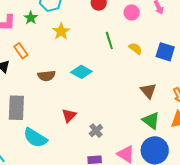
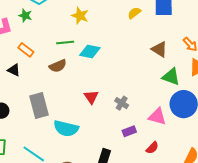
yellow star: (61, 31) -> (80, 16), moved
green line: (109, 41) -> (65, 42), moved, turned -60
yellow semicircle: (135, 48) -> (134, 13), turned -56

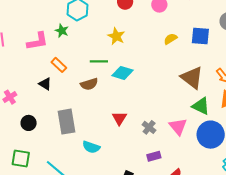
brown triangle: (159, 49) -> (192, 78), size x1.4
pink triangle: (157, 117) -> (178, 127), moved, turned 30
cyan semicircle: (66, 128) -> (91, 147), size x0.7

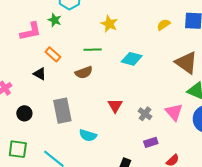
cyan diamond: (123, 73) -> (132, 59), moved

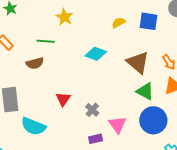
cyan diamond: (132, 59) -> (96, 54), moved
pink triangle: (174, 112) -> (117, 125), moved
cyan semicircle: (88, 135) -> (33, 126), size x1.4

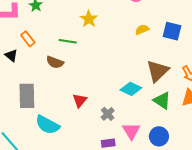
cyan diamond: (96, 54) -> (131, 89), moved
brown triangle: (138, 62) -> (158, 71), turned 30
brown semicircle: (35, 63) -> (55, 62), turned 30
blue circle: (153, 120) -> (159, 136), moved, size x0.7

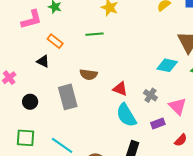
brown semicircle: (55, 62) -> (89, 74), moved
red triangle: (80, 100) -> (120, 89), turned -35
cyan semicircle: (48, 125) -> (126, 115), moved, turned 45

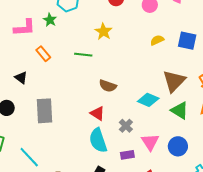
black triangle: (43, 61) -> (21, 78), moved
brown semicircle: (89, 74) -> (108, 86), moved

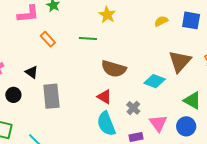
black triangle: (21, 78) -> (32, 72), moved
brown semicircle: (108, 86) -> (114, 69), size x1.4
green triangle: (180, 110) -> (192, 100), moved

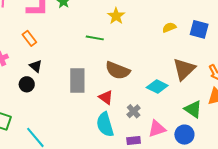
orange rectangle: (48, 39) -> (29, 38), moved
black circle: (13, 95) -> (27, 84), moved
gray rectangle: (51, 96) -> (77, 80), moved
pink triangle: (158, 123) -> (157, 129), turned 42

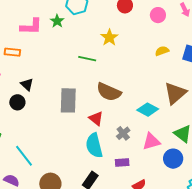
orange rectangle: (29, 38) -> (12, 52), moved, turned -49
pink triangle: (157, 129) -> (151, 141), moved

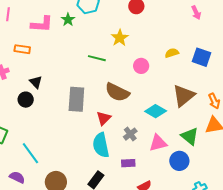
pink circle: (158, 15) -> (141, 66), moved
red triangle: (96, 118) -> (104, 118), turned 35

